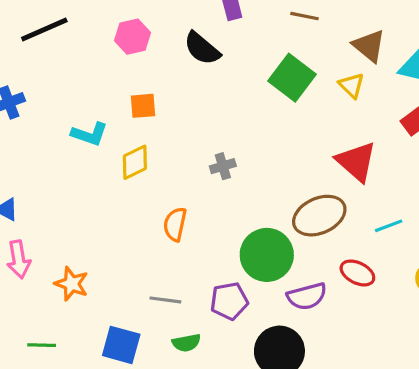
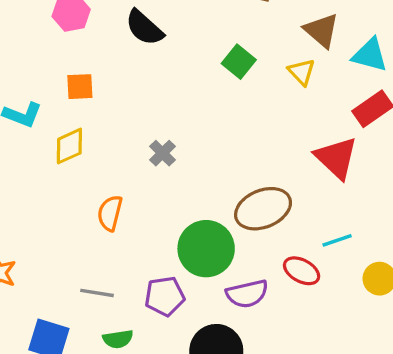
green square: (292, 78) -> (239, 62), size x0.7
red triangle: (356, 162) -> (336, 158), moved
gray cross: (223, 166) -> (162, 153), turned -30
cyan line: (389, 226) -> (337, 240), moved

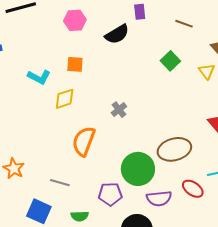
black semicircle: (144, 28) -> (117, 34), turned -80
orange semicircle: (110, 213) -> (84, 141), size x1.4
gray line: (97, 293) -> (60, 183), moved

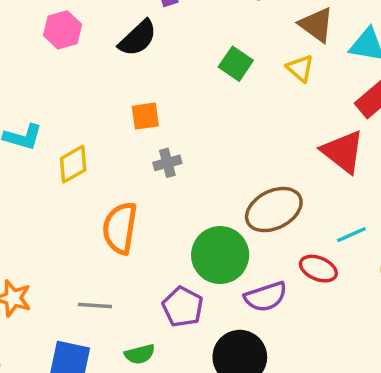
orange square: (75, 64) -> (145, 116), moved
gray cross: (119, 110) -> (167, 163), turned 35
purple pentagon: (110, 194) -> (183, 307), turned -30

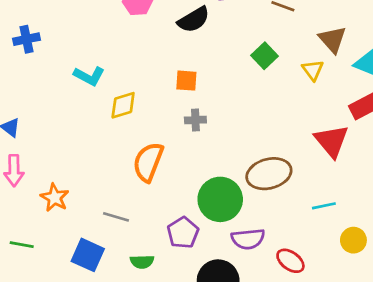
red ellipse: (318, 269) -> (290, 261), moved

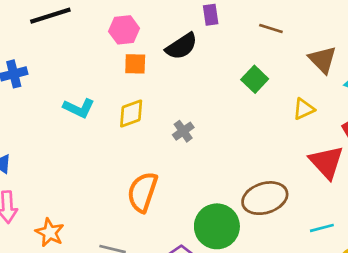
yellow triangle: (313, 70) -> (304, 109), moved, turned 45
orange square: (186, 81) -> (135, 64), moved
yellow diamond: (123, 105) -> (131, 114), moved
gray cross: (195, 120) -> (183, 131), moved, turned -30

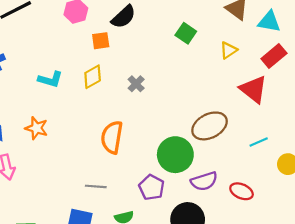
orange square: (135, 64) -> (101, 41), moved
orange star: (50, 232) -> (36, 128), moved

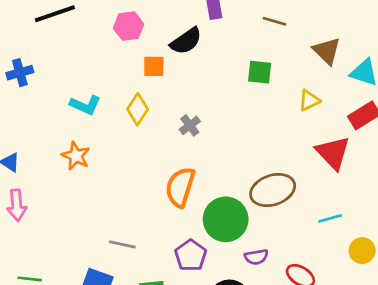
green square: (186, 33) -> (260, 72), turned -36
yellow diamond: (93, 77) -> (138, 109), turned -35
orange star: (36, 128) -> (76, 156), moved
orange semicircle: (112, 137) -> (180, 187), moved
purple semicircle: (204, 181) -> (256, 257), size x0.7

